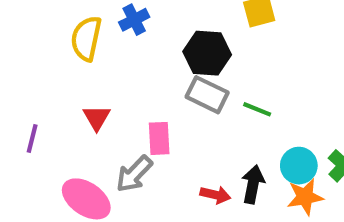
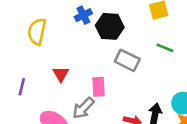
yellow semicircle: (86, 38) -> (37, 31), moved
black hexagon: (207, 53) -> (110, 26), moved
green line: (257, 109) -> (165, 48), moved

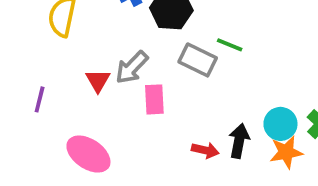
green line: (165, 48) -> (230, 45), moved
gray arrow: (83, 108) -> (132, 67), moved

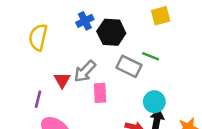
purple line: (40, 99) -> (38, 99), moved
cyan circle: (280, 124) -> (154, 102), moved

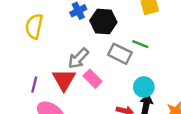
red triangle: (62, 80) -> (64, 80), moved, size x1.5
pink rectangle: (100, 93) -> (93, 79), turned -42

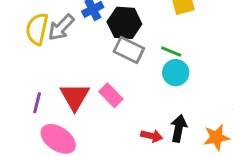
gray rectangle: (120, 54) -> (129, 50), moved
gray arrow: (78, 58) -> (61, 27), moved
cyan circle: (144, 87) -> (176, 73), moved

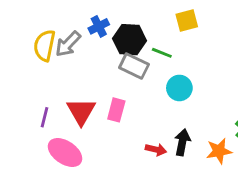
green line: (171, 52) -> (162, 53), moved
pink rectangle: (111, 95) -> (116, 110), turned 60

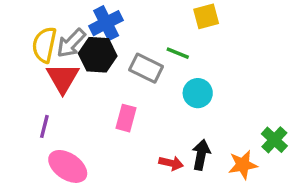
blue cross: (99, 26) -> (106, 23), size x1.4
black hexagon: (130, 40) -> (98, 55), moved
red triangle: (81, 111) -> (63, 78), moved

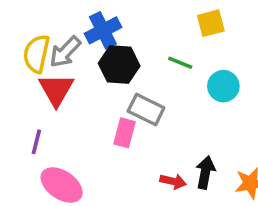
black hexagon: (98, 55) -> (119, 65), moved
gray rectangle: (146, 68) -> (146, 109), moved
cyan circle: (198, 93) -> (223, 86), moved

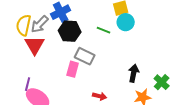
cyan circle: (223, 86) -> (126, 22), moved
purple line: (36, 142) -> (28, 84), moved
black arrow: (205, 172) -> (134, 73), moved

